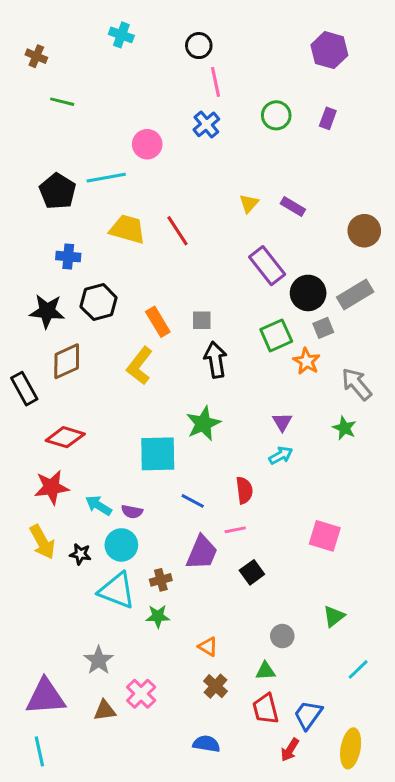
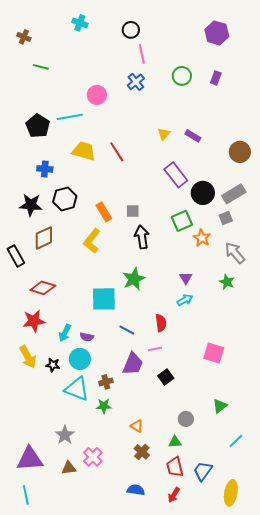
gray square: (323, 328) -> (226, 218), moved
cyan arrow: (99, 505) -> (65, 333), turned -96
red arrow: (290, 750) -> (174, 495), moved

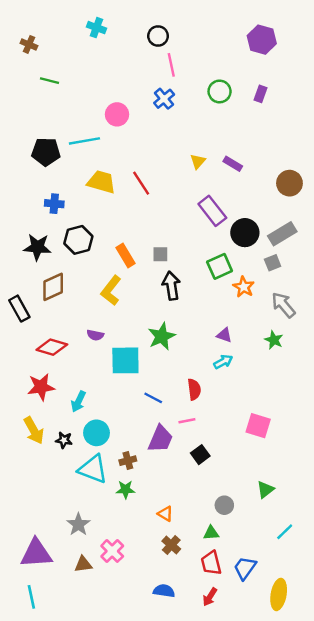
black pentagon: (38, 126) -> (46, 152), turned -30
purple triangle: (186, 278) -> (224, 335), turned -40
purple semicircle: (87, 337) -> (95, 335), moved

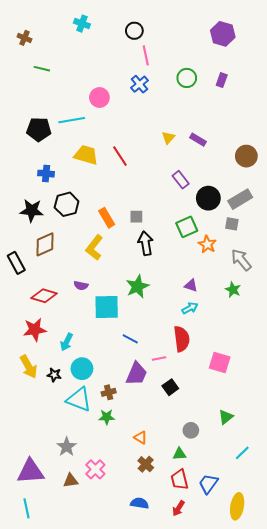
purple rectangle: (212, 211) -> (181, 180), size x0.7
gray square: (273, 263) -> (232, 224), turned 32
red semicircle: (194, 389) -> (182, 339), moved, size x1.4

